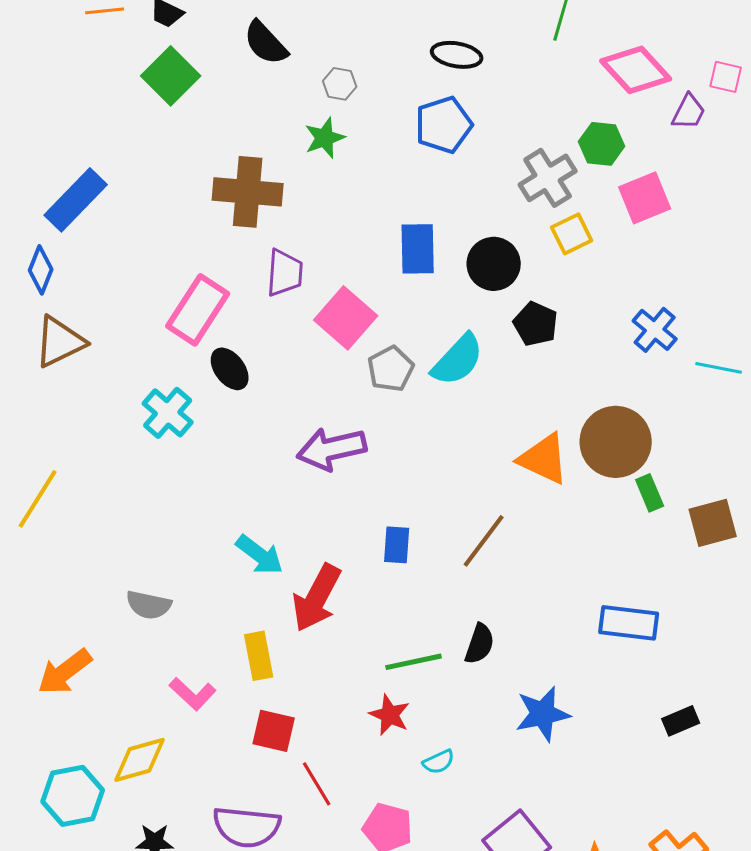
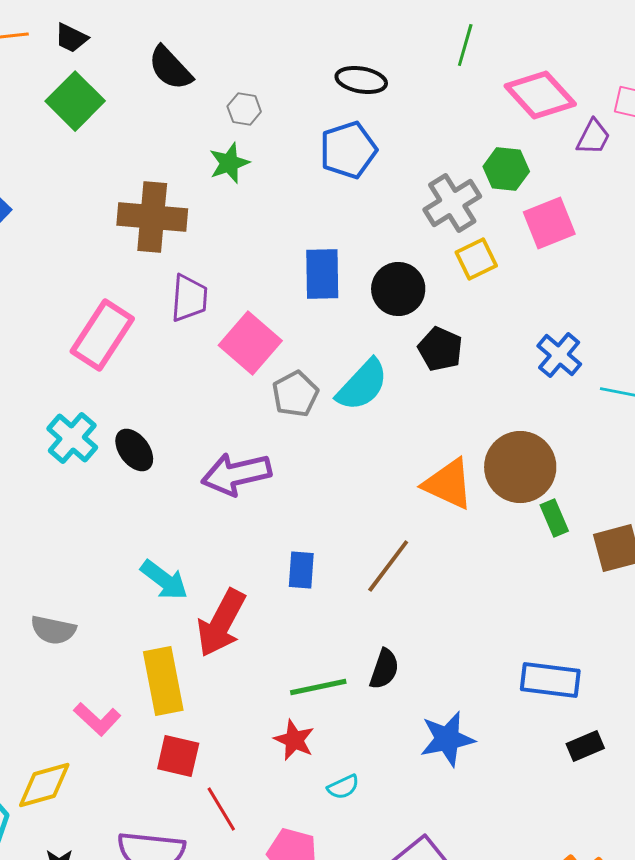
black ellipse: (230, 369) -> (134, 450), moved
blue rectangle: (629, 623) -> (550, 680), moved
yellow rectangle: (259, 656) -> (163, 681), size x1.4

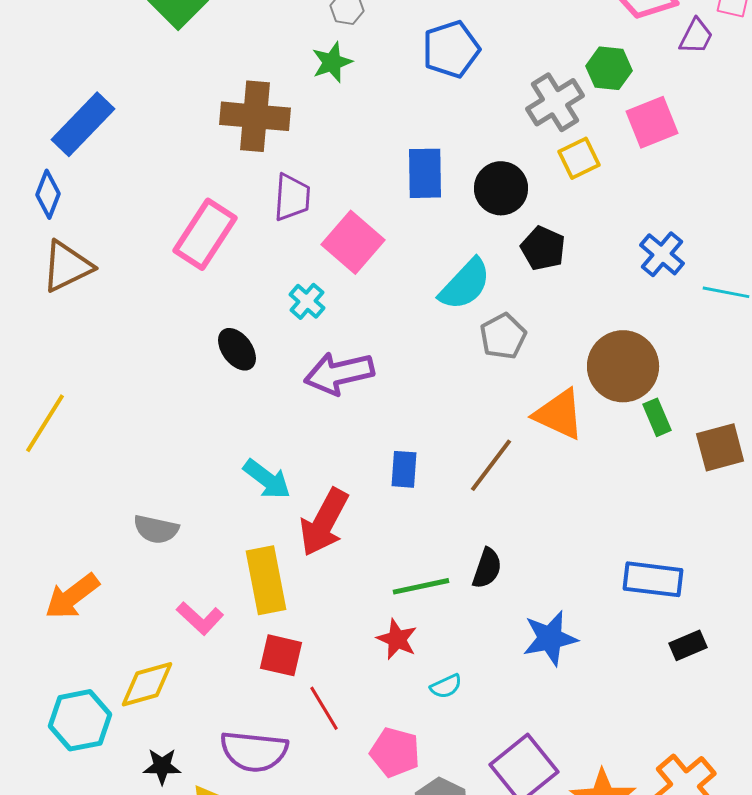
gray pentagon: (295, 394) -> (503, 336), moved
cyan cross: (72, 438) -> (307, 301), moved, size x0.7
orange triangle: (448, 484) -> (559, 414), moved

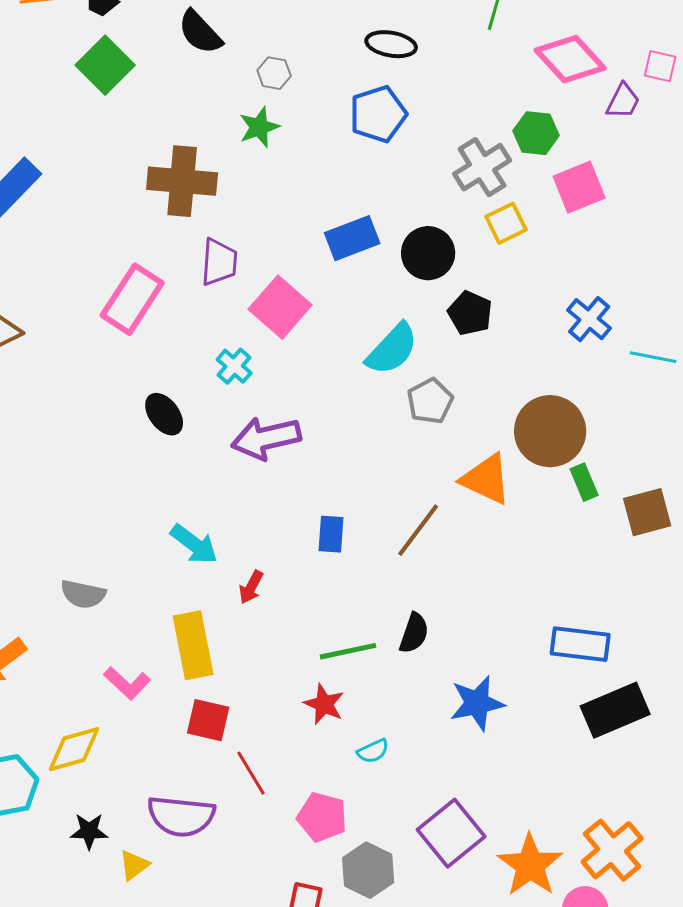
blue rectangle: (425, 173) -> (352, 238), turned 70
red arrow: (324, 522) -> (251, 587), size x0.5
black rectangle: (688, 645) -> (615, 710), size x1.8

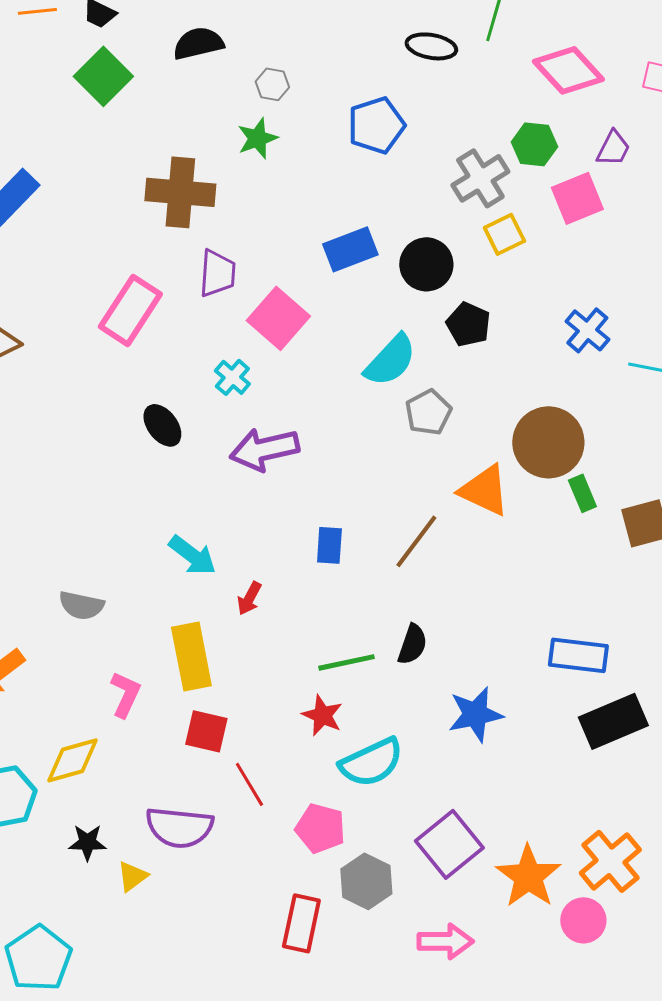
black semicircle: (200, 32) -> (198, 43), turned 120
black ellipse: (391, 44) -> (431, 46), moved
purple trapezoid: (623, 101) -> (613, 148), moved
pink L-shape: (127, 683) -> (125, 694), turned -108
cyan semicircle: (373, 751) -> (371, 762), size x2.0

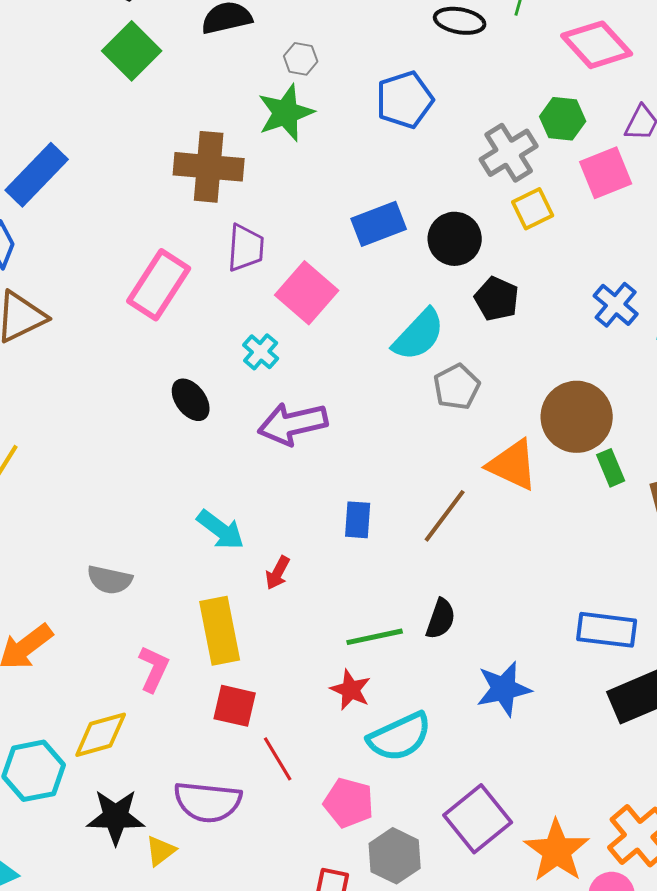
green star: (257, 138) -> (286, 113), size x1.4
black star: (87, 842) -> (116, 817), size x1.5

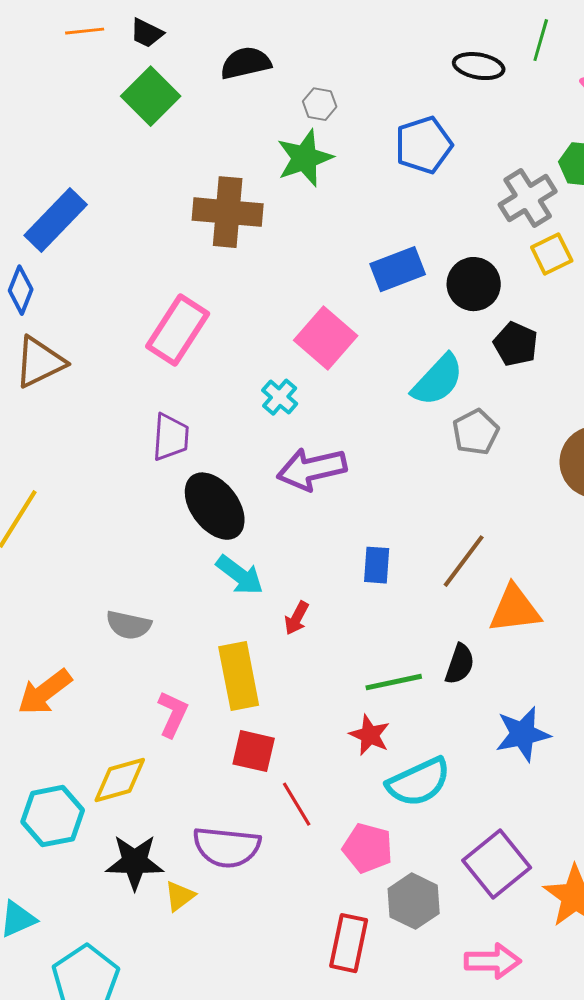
purple trapezoid: (246, 248) -> (171, 437), moved
black ellipse: (191, 400) -> (215, 506), moved, size x1.6
orange triangle: (513, 465) -> (515, 609), moved, turned -32

